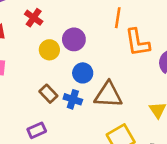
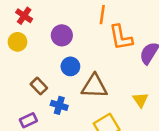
yellow circle: (49, 50) -> (18, 42), moved
blue cross: (73, 99) -> (59, 105), moved

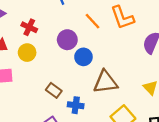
orange line: (102, 15) -> (92, 21), moved, turned -42
orange L-shape: (121, 37) -> (122, 18), moved
blue circle: (70, 66) -> (83, 57), moved

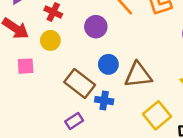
blue circle: (83, 57) -> (108, 64), moved
brown rectangle: (54, 90) -> (80, 83), size x1.6

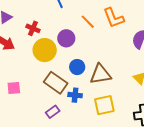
yellow circle: (50, 40) -> (45, 50), moved, size x1.5
pink square: (26, 66) -> (14, 88), moved
yellow square: (157, 115) -> (104, 105), moved, turned 30

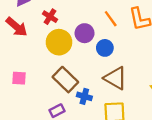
blue circle: (77, 67) -> (105, 48), moved
brown triangle: (100, 74) -> (115, 78), turned 30

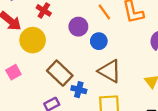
yellow circle: (59, 42) -> (33, 40), moved
pink square: (19, 78) -> (13, 72), turned -32

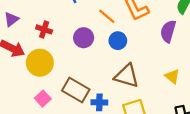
blue circle: (99, 41) -> (118, 41), moved
pink square: (13, 72) -> (43, 99), moved

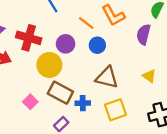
red cross: (44, 29) -> (29, 38), size x1.6
yellow circle: (40, 63) -> (49, 65), moved

